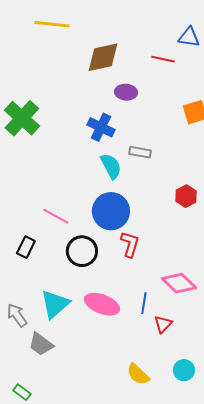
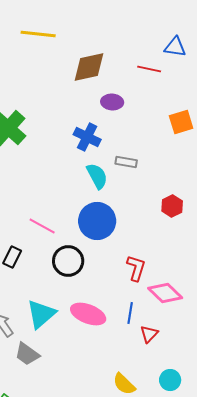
red L-shape: (130, 244) -> (136, 268), moved

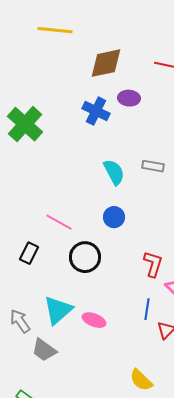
blue cross: (87, 137) -> (96, 111), moved
gray rectangle: (126, 162) -> (153, 166), moved
blue circle: (97, 221) -> (114, 217), size x0.6
pink ellipse: (88, 314) -> (94, 320), moved, size x0.7

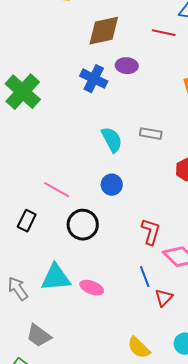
blue line: (147, 309) -> (145, 277), turned -30
cyan triangle: (58, 310) -> (56, 278), turned 36
gray trapezoid: (44, 350) -> (39, 336), moved

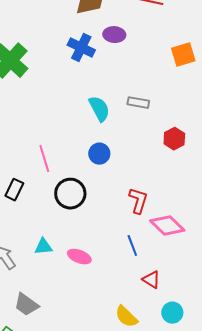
pink line: (57, 190) -> (44, 159), turned 44
cyan triangle: (56, 278) -> (43, 247), size x0.6
red triangle: (164, 298) -> (151, 280), moved, turned -42

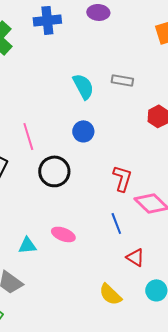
blue cross: (81, 48) -> (47, 20), moved, turned -32
cyan triangle: (43, 247) -> (27, 245), moved

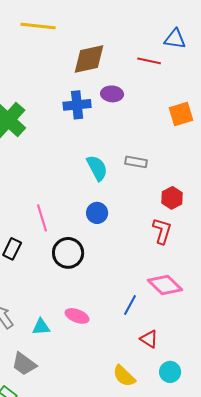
blue cross: (47, 20) -> (77, 105), moved
red L-shape: (122, 178) -> (162, 231), moved
blue line: (116, 223) -> (130, 305), turned 50

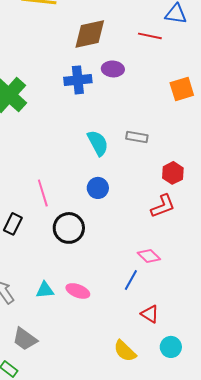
red L-shape: (162, 231) -> (163, 206), turned 52
pink diamond: (165, 285) -> (149, 256), moved, size x0.7
cyan triangle: (41, 327) -> (45, 290), moved

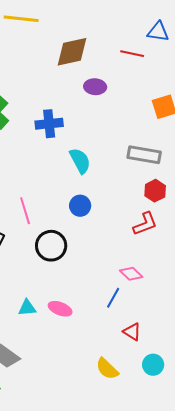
blue cross: (78, 80) -> (49, 124), moved
gray rectangle: (137, 137) -> (144, 155), moved, size x1.5

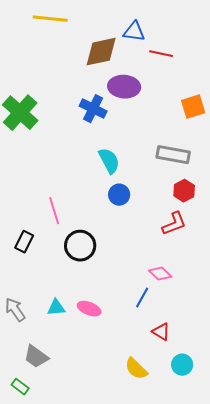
blue triangle: (158, 32) -> (134, 32), moved
purple ellipse: (95, 87) -> (124, 87), size x1.4
blue cross: (49, 124) -> (93, 109), moved, turned 32
blue circle: (80, 206) -> (119, 195), moved

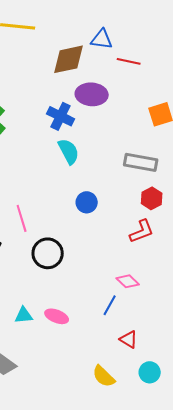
cyan semicircle: (109, 161) -> (69, 151), moved

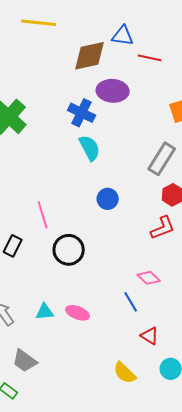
gray rectangle: (141, 162) -> (162, 159), turned -68
blue line: (110, 305) -> (131, 302), turned -60

